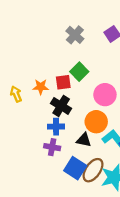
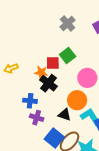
orange star: (41, 87) -> (41, 72), moved
yellow arrow: (16, 94) -> (11, 68), turned -96
blue cross: (56, 127) -> (30, 101), moved

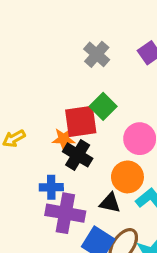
red square: (53, 63) -> (81, 121), size x1.5
purple cross: (37, 118) -> (65, 213), size x1.6

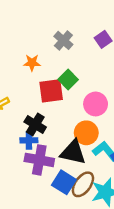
orange star: (64, 139) -> (32, 63), moved
black cross: (78, 155) -> (35, 124), moved
black triangle: (110, 203) -> (73, 152), size x1.6

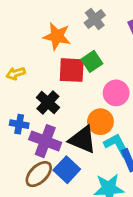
orange star: (32, 63) -> (57, 36), size x1.5
blue cross: (29, 140) -> (19, 124), moved
brown ellipse: (83, 184) -> (39, 174), moved

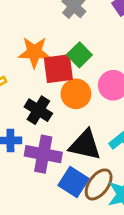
orange star: (57, 36) -> (34, 52), moved
orange circle: (100, 122) -> (76, 94), moved
brown ellipse: (39, 174) -> (99, 184), moved

